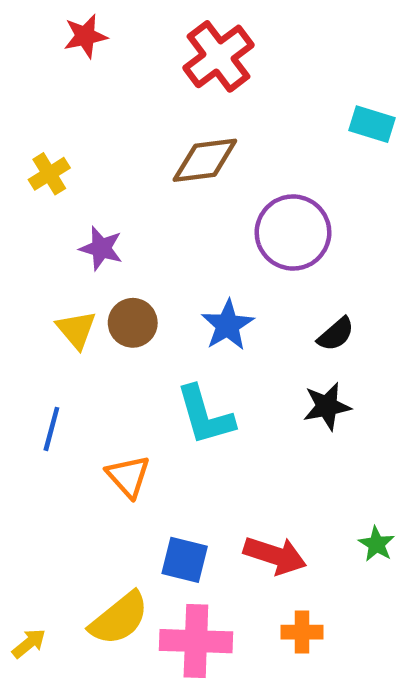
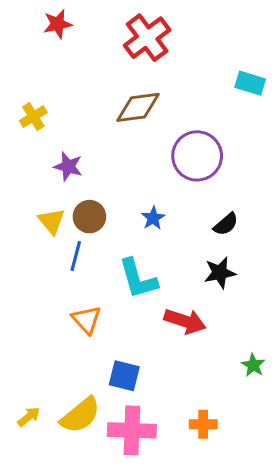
blue star: (228, 325) -> (153, 218), size x0.7
blue line: (51, 429) -> (76, 256), moved
red arrow: (275, 555) -> (185, 321), moved
yellow arrow: (29, 643) -> (29, 417), moved

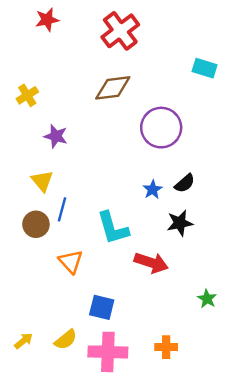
brown circle: (89, 217) -> (36, 224), moved
blue star: (153, 218) -> (152, 190), moved
yellow semicircle: (80, 415) -> (66, 340), size x0.7

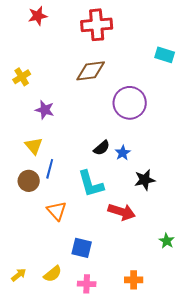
red cross: (120, 31) -> (97, 25), turned 32
black semicircle: (185, 183) -> (102, 148), moved
pink cross: (108, 352) -> (87, 284), size x0.6

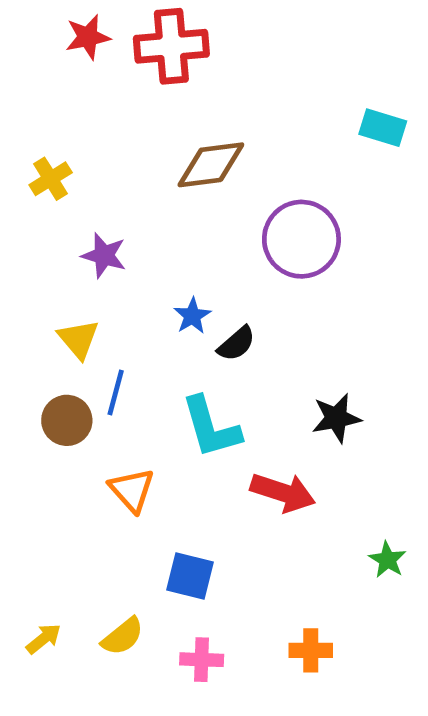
red cross: (97, 25) -> (171, 46), moved
blue star: (123, 153) -> (192, 316), moved

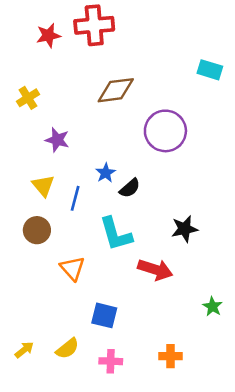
red star: (88, 37) -> (48, 35), moved
blue line: (116, 392) -> (75, 198), moved

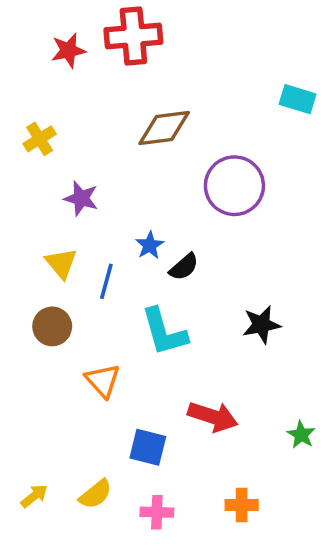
red arrow: (155, 270) -> (213, 417), moved

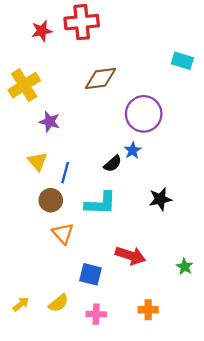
yellow cross: (40, 139) -> (24, 85), size x1.6
blue star: (150, 245) -> (133, 150), moved
brown circle: (52, 326) -> (51, 200), moved
cyan L-shape: (164, 332) -> (101, 204), turned -72

